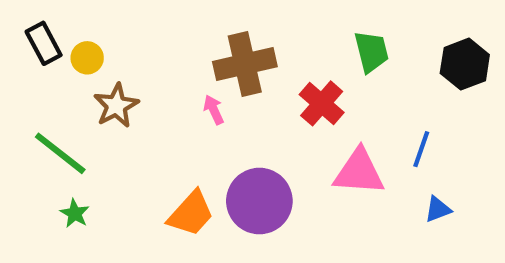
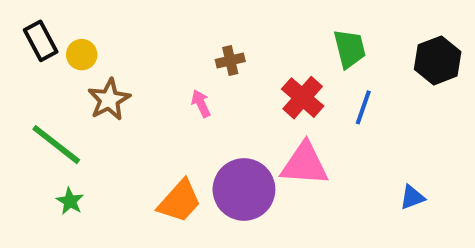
brown cross: (245, 64) -> (230, 60), size x0.5
blue line: (421, 149) -> (363, 107), moved
pink triangle: (359, 172) -> (305, 164), moved

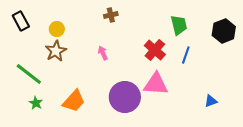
yellow circle: (82, 55) -> (57, 29), moved
brown cross: (230, 60) -> (111, 15), moved
orange trapezoid: (179, 201) -> (74, 101), moved

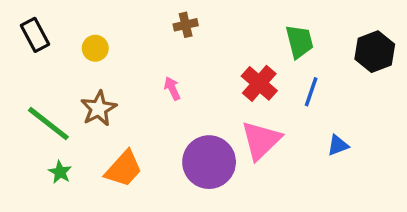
brown star: (56, 51) -> (99, 109), moved
pink triangle: (156, 84) -> (261, 140), turned -48
blue triangle: (211, 101) -> (338, 145), moved

